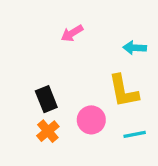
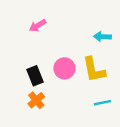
pink arrow: (72, 33) -> (38, 26), moved
pink circle: (91, 120) -> (64, 68), moved

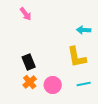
pink arrow: (38, 26) -> (26, 14), moved, turned -96
pink circle: (64, 68) -> (53, 85), moved

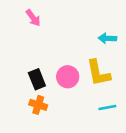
orange cross: (30, 82) -> (38, 105), turned -32
pink circle: (53, 85) -> (68, 77), moved

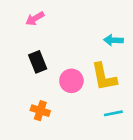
pink arrow: (33, 18) -> (35, 19), turned 96
black rectangle: (37, 79) -> (38, 62), moved

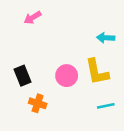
black rectangle: (38, 62) -> (22, 76), moved

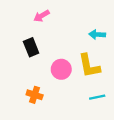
pink arrow: (33, 18) -> (42, 16), moved
black rectangle: (22, 76) -> (31, 47), moved

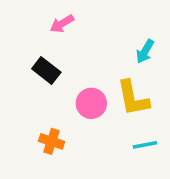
cyan arrow: (97, 34) -> (145, 51), turned -63
black rectangle: (31, 47) -> (46, 70), turned -30

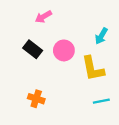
pink circle: (91, 103) -> (64, 50), moved

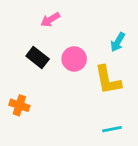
orange cross: (36, 99) -> (19, 105), moved
cyan line: (101, 101) -> (112, 129), moved

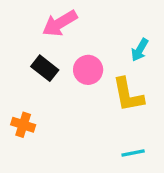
pink arrow: (50, 20) -> (60, 23), size x1.5

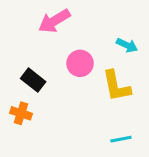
cyan arrow: (140, 50) -> (127, 45), turned -95
black rectangle: (45, 68) -> (33, 80), moved

